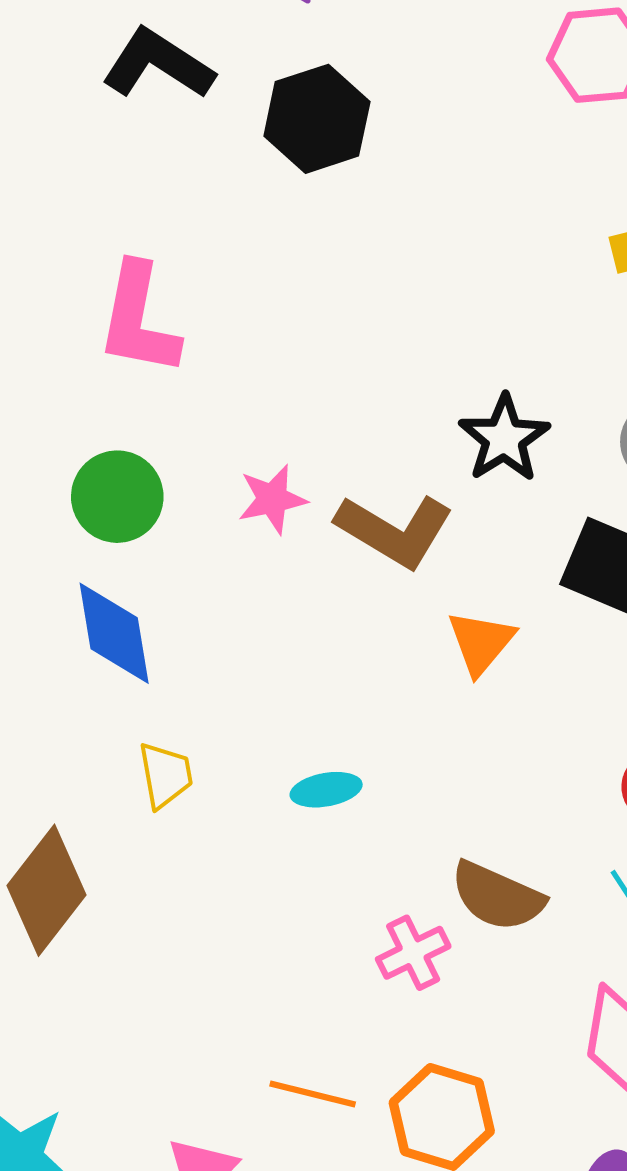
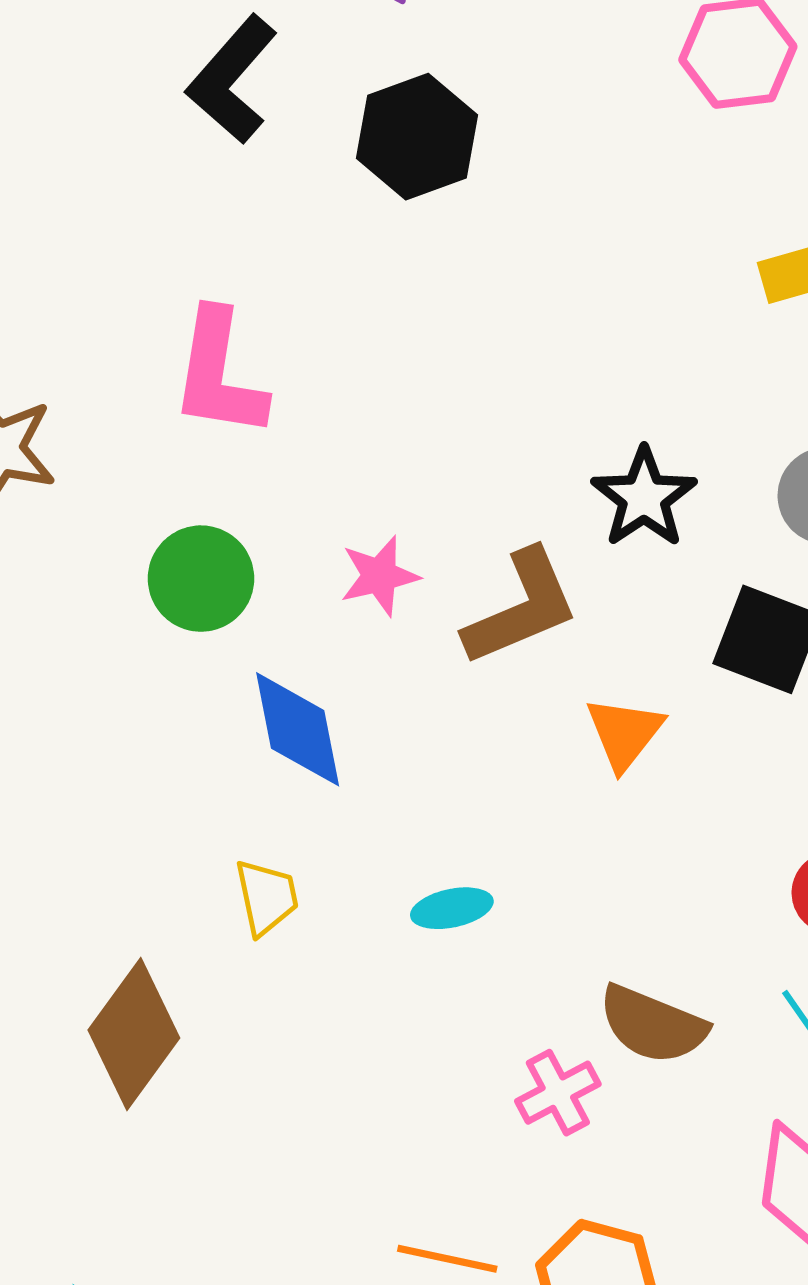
black L-shape: (158, 64) -> (232, 79), turned -80
brown L-shape: (395, 531) -> (521, 608), turned -52
blue diamond: (114, 633) -> (298, 729), moved

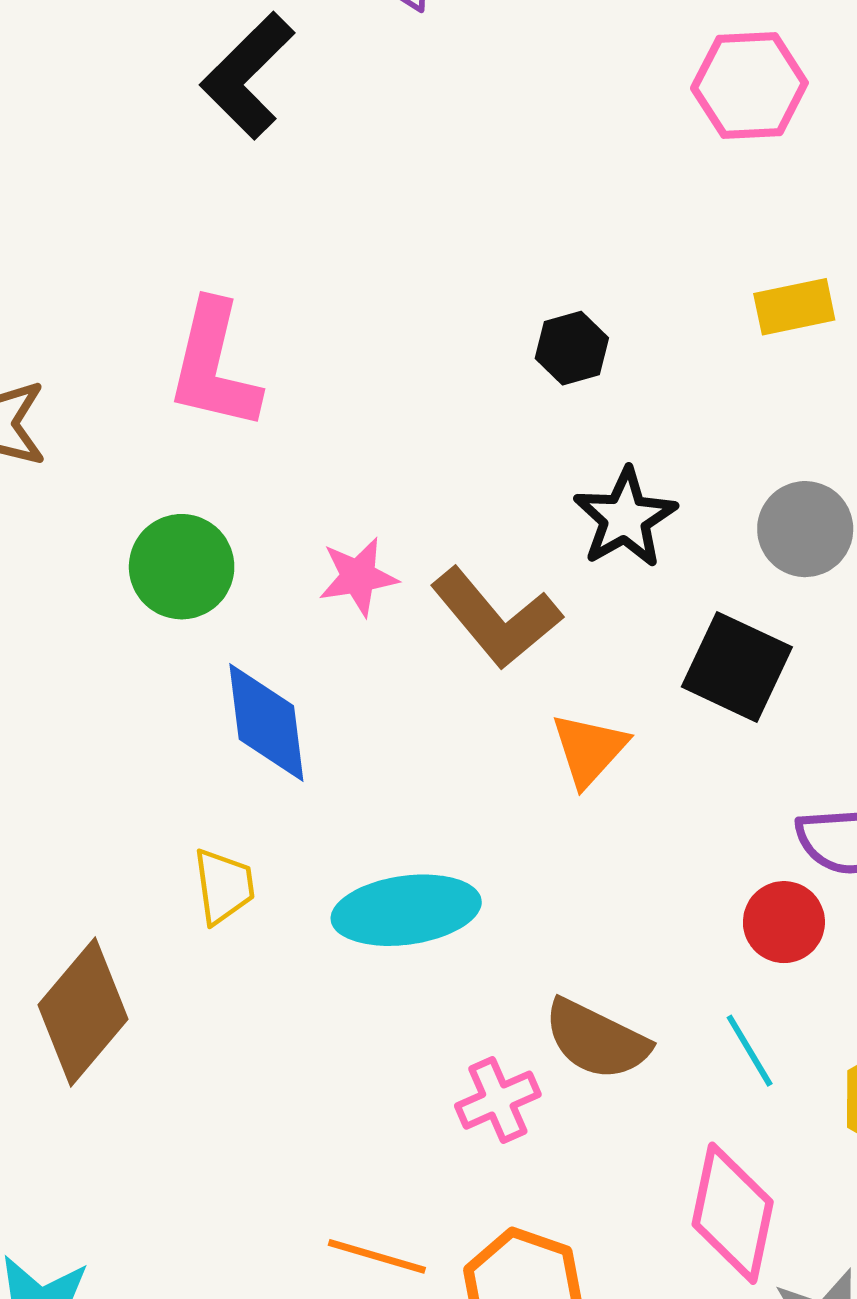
black hexagon: (417, 137) -> (572, 348), moved, size x0.6
brown L-shape: (521, 608) -> (496, 618), turned 69
cyan ellipse: (452, 908) -> (406, 910), size x1.8

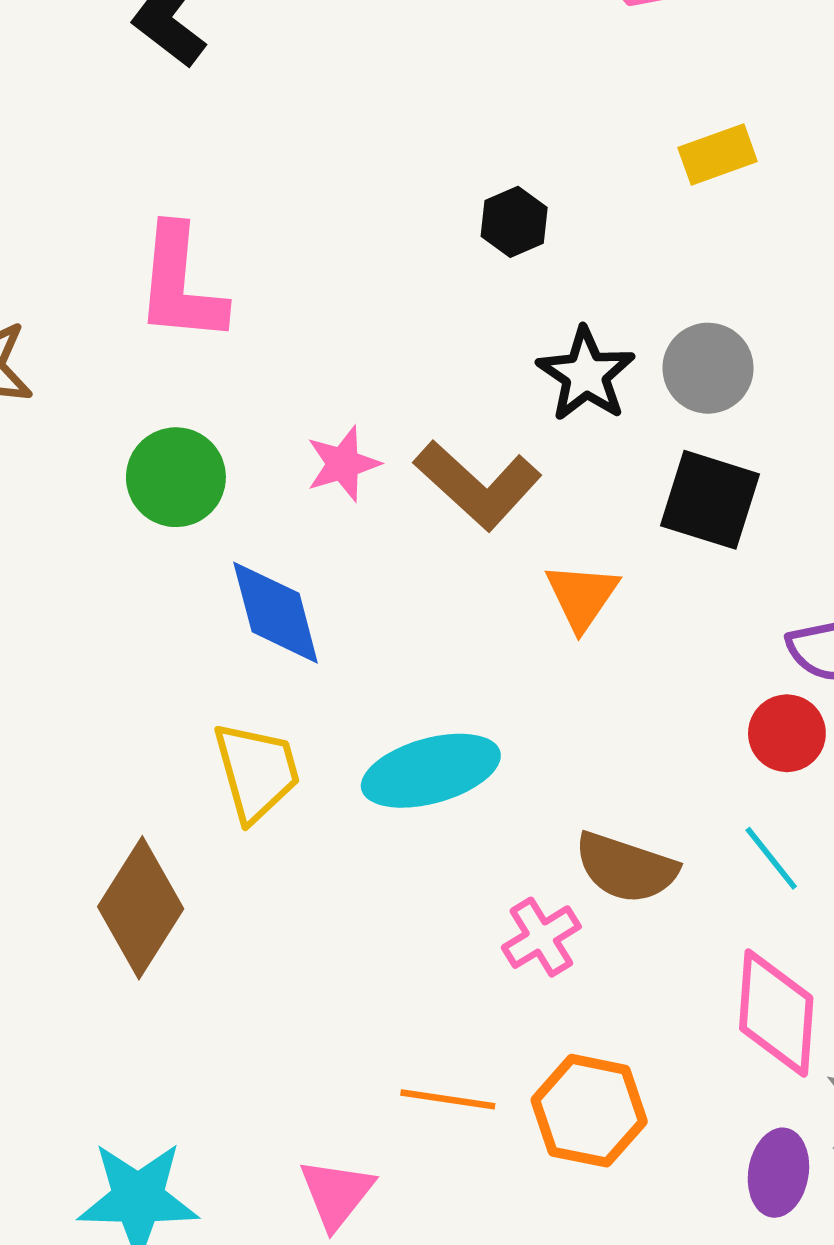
gray circle: (805, 529) -> (708, 368), moved
yellow trapezoid: (224, 886) -> (257, 772), size x1.4

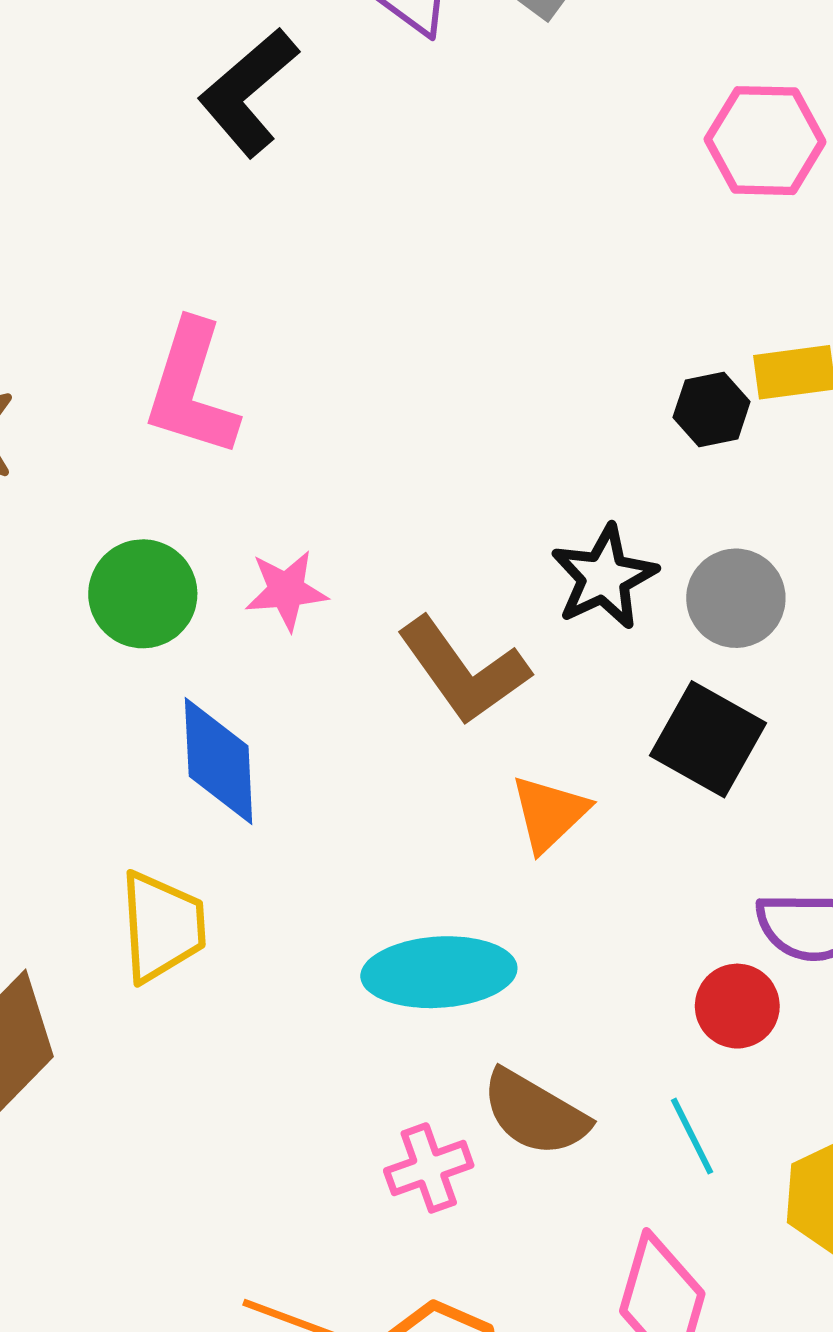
black hexagon: (514, 222) -> (712, 409), moved
pink star: (343, 464) -> (286, 590), moved
cyan ellipse: (431, 771) -> (439, 972), moved

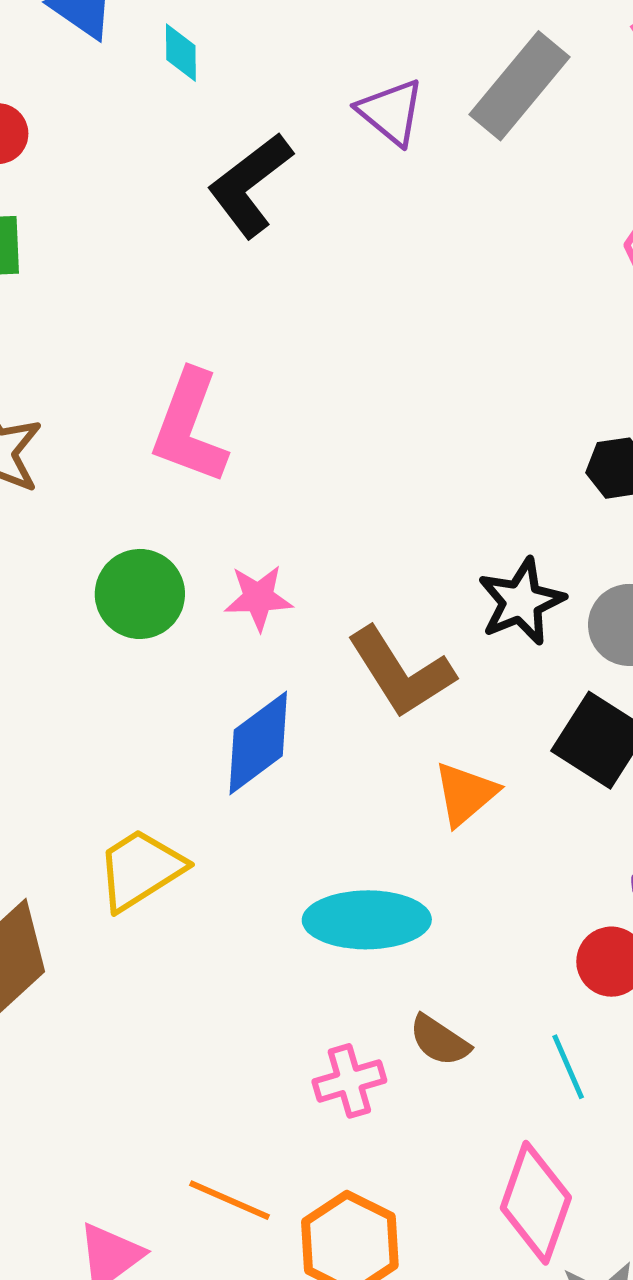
blue diamond: (219, 761) -> (258, 743), moved, turned 53
yellow trapezoid: (162, 927) -> (140, 869), turned -122
brown semicircle: (535, 1113) -> (439, 1041), size x0.7

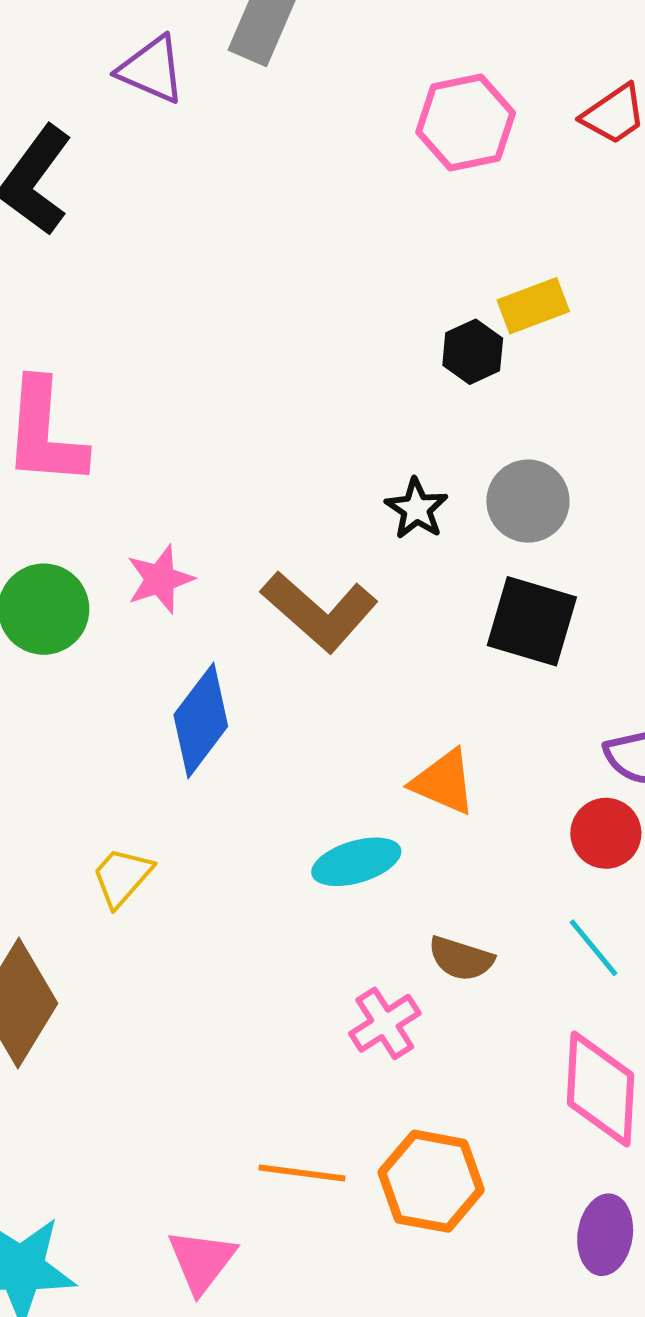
black star: (521, 602) -> (417, 509), size x0.7
orange triangle: (465, 794) -> (444, 782), moved, turned -40
yellow trapezoid: (140, 869) -> (122, 877), size x0.7
cyan ellipse: (367, 920) -> (356, 862), size x0.7

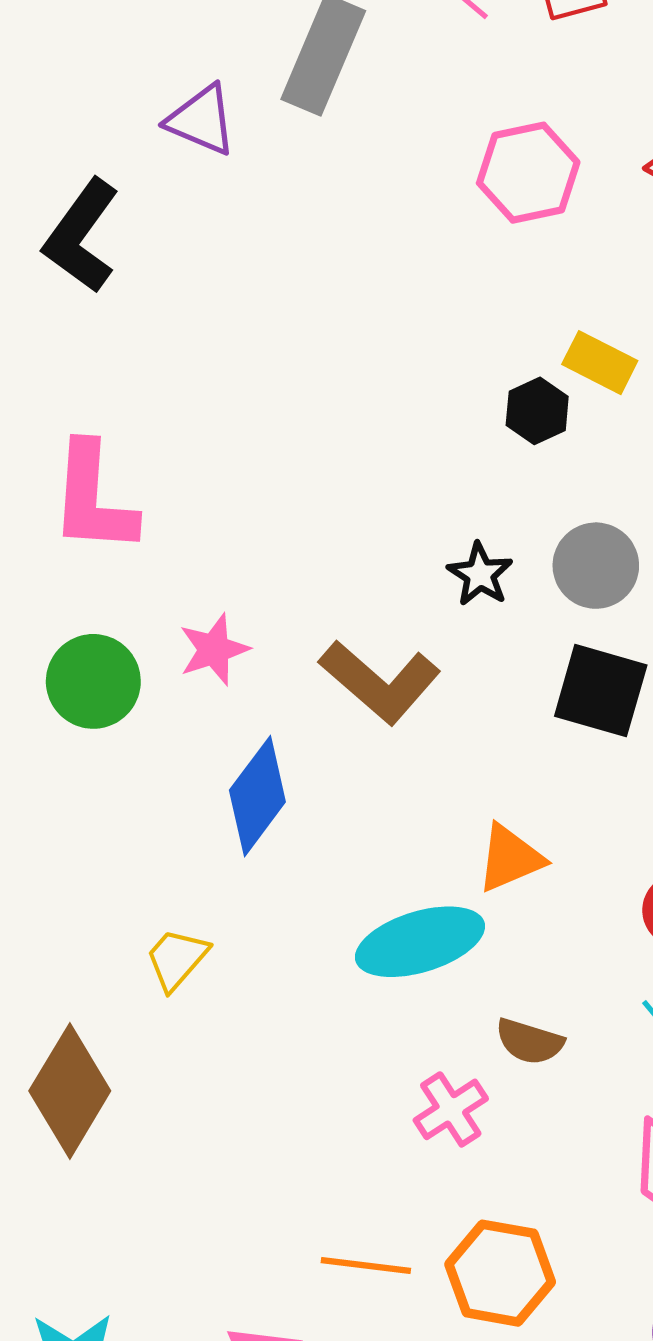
yellow rectangle: (533, 306) -> (600, 363), turned 48
orange triangle: (444, 782) -> (510, 858), turned -46
cyan ellipse: (356, 862) -> (420, 942), size x1.4

